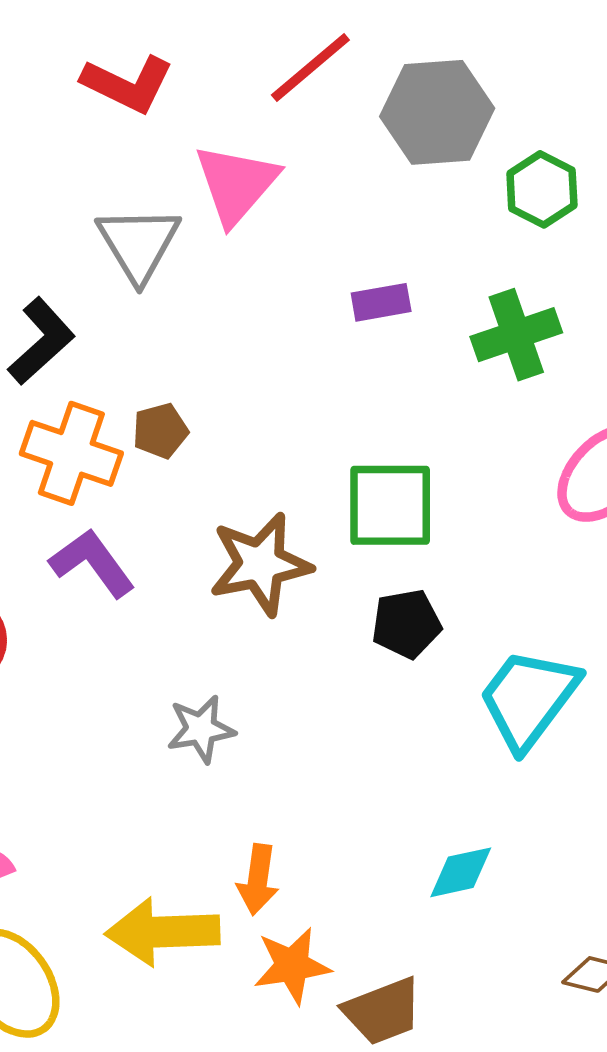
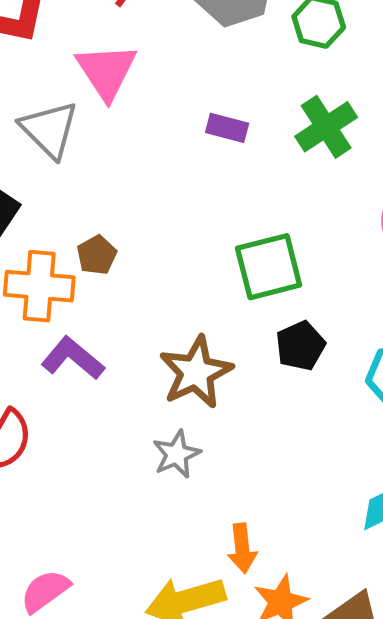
purple rectangle: (381, 302) -> (227, 128), turned 39
brown star: (260, 564) -> (196, 372), moved

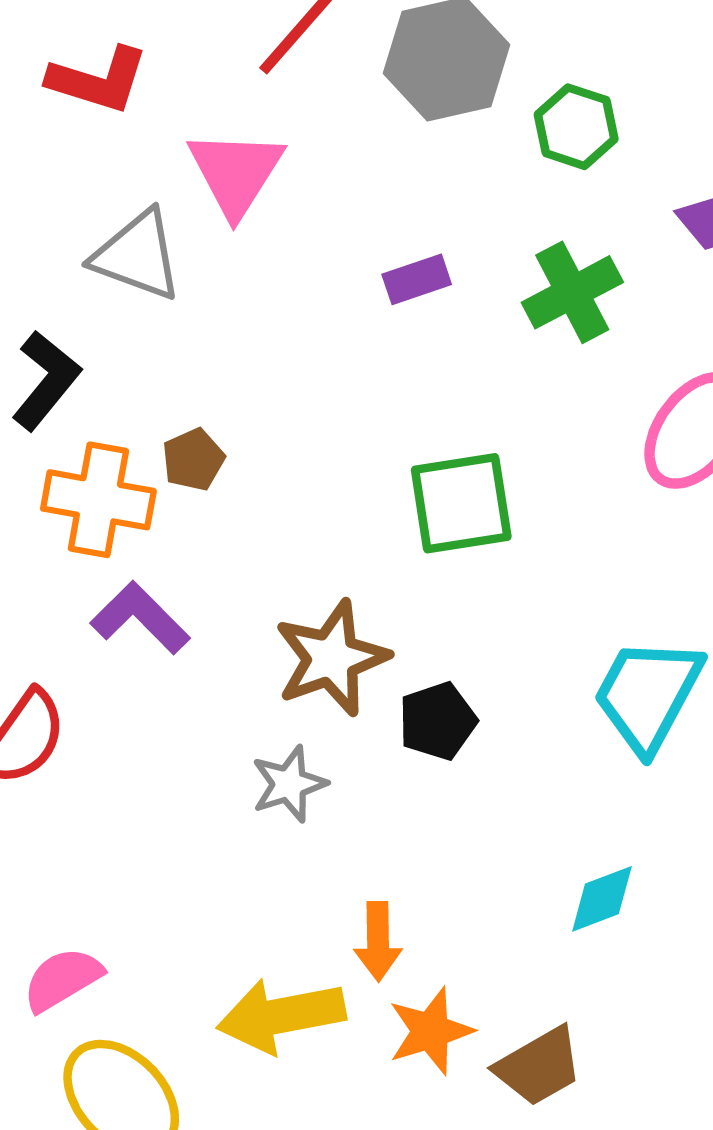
purple rectangle: (227, 128) -> (417, 279), turned -39
gray triangle: (49, 129) -> (137, 255), turned -30
black pentagon: (300, 346) -> (438, 721), moved

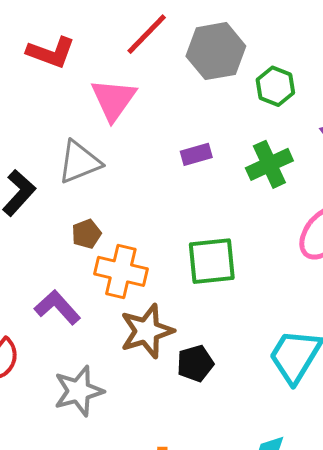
gray triangle: (137, 255) -> (79, 162), moved, turned -45
orange cross: (98, 500) -> (121, 271), moved
gray star: (289, 784) -> (79, 391), moved, size x1.4

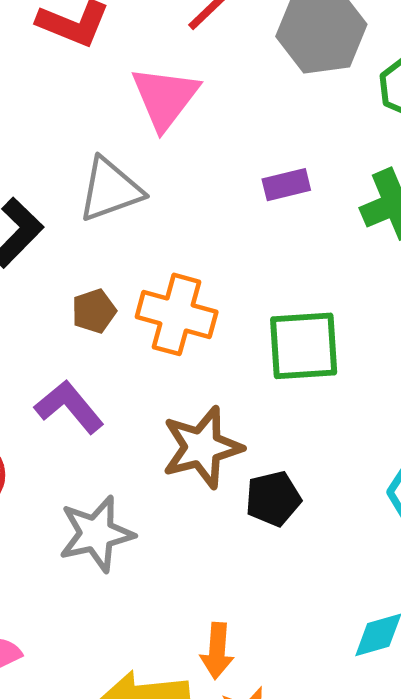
brown pentagon: (86, 234) -> (94, 311), moved
orange cross: (121, 271) -> (177, 314), moved

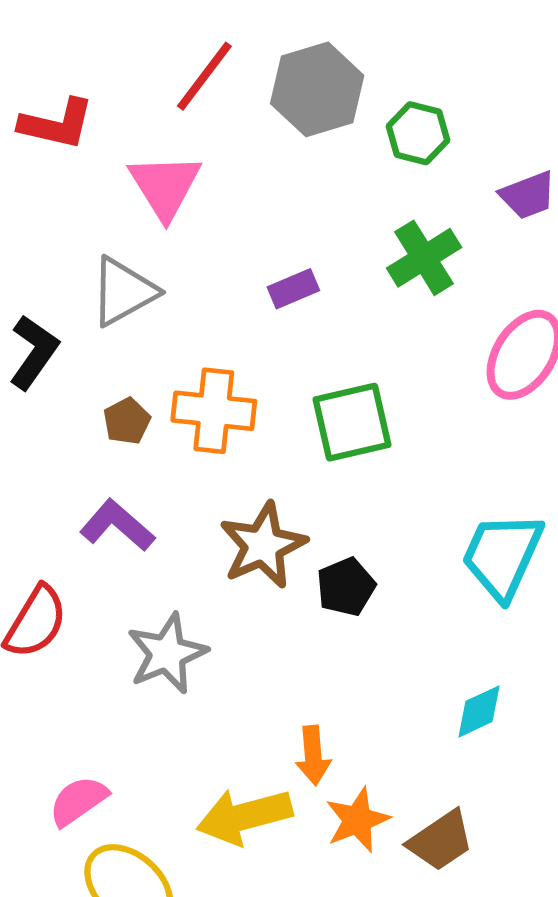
purple rectangle: (286, 185) -> (293, 289), moved

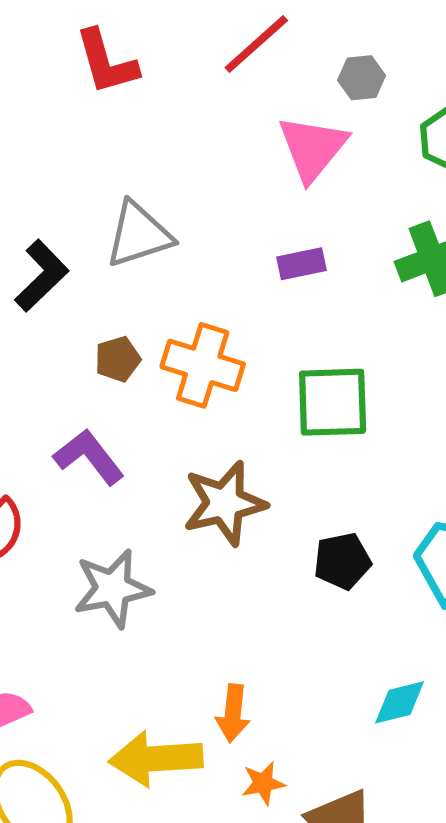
gray hexagon: (317, 89) -> (362, 78), size x0.5
red L-shape: (57, 124) -> (106, 62), turned 50
pink triangle: (165, 186) -> (313, 148), moved
black pentagon: (346, 587) -> (342, 561), moved
orange star: (357, 820) -> (263, 783), size x0.7

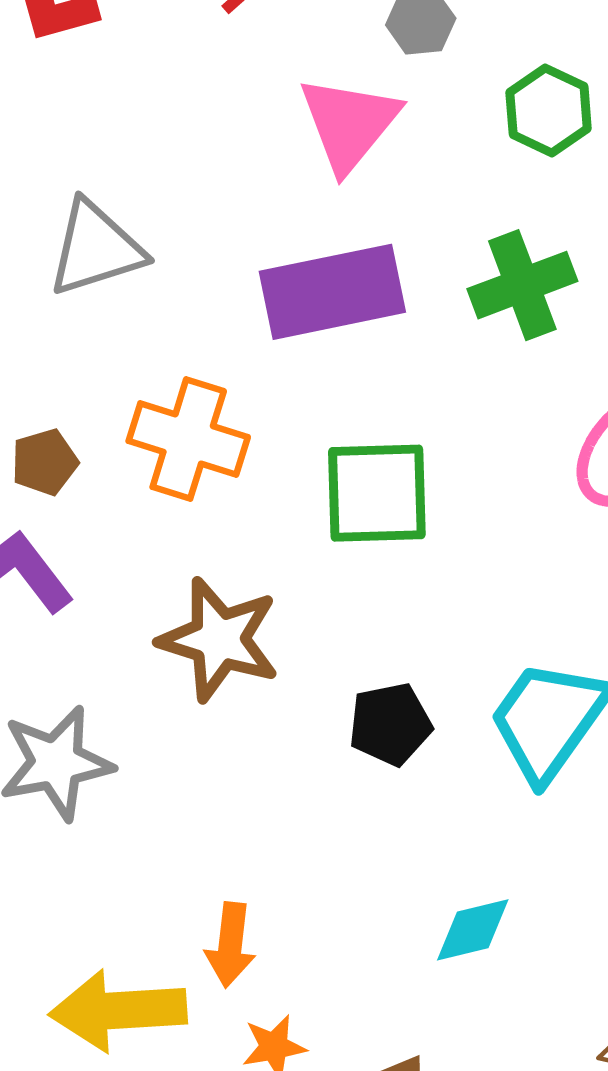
purple rectangle: (301, 264) -> (332, 292), size x2.0
brown pentagon: (118, 359) -> (45, 462), moved
brown star: (224, 503) -> (219, 639), turned 30

